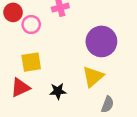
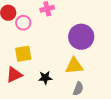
yellow triangle: (93, 77) -> (74, 66), turned 36
gray semicircle: (107, 104) -> (78, 89), moved

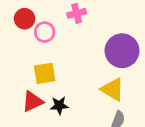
yellow triangle: (74, 66) -> (113, 89), turned 36
black star: (45, 78) -> (59, 105), moved

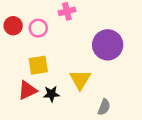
red circle: (25, 19) -> (13, 26), moved
yellow triangle: (113, 89) -> (80, 80), moved, turned 30

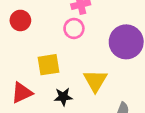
pink circle: (38, 28) -> (74, 28), moved
red triangle: (27, 90) -> (22, 93), moved

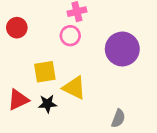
yellow triangle: (95, 81) -> (74, 88), moved, turned -35
black star: (63, 97) -> (48, 104), moved

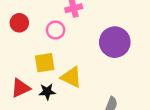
pink circle: (70, 36) -> (56, 30), moved

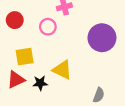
yellow square: (45, 63) -> (25, 57), moved

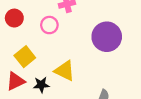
yellow square: (25, 57) -> (25, 57), turned -30

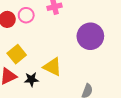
pink circle: (49, 25) -> (26, 15), moved

